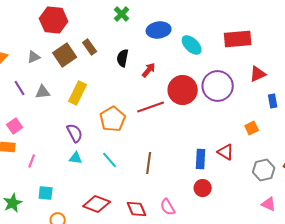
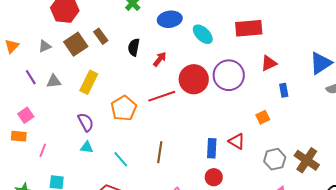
cyan line: (110, 160) -> (121, 159), moved

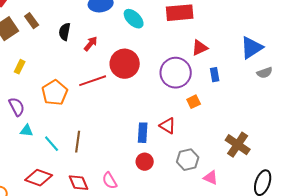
purple circle: (229, 75) -> (176, 73), moved
yellow rectangle: (89, 82) -> (20, 67), size x0.6
cyan triangle: (87, 147) -> (27, 131), moved
brown line: (160, 152) -> (78, 142), moved
gray hexagon: (275, 159) -> (188, 160), moved

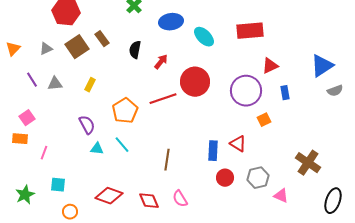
brown line: (78, 142) -> (167, 160), moved
cyan line: (52, 144) -> (122, 145), moved
red circle: (145, 162) -> (225, 178), moved

